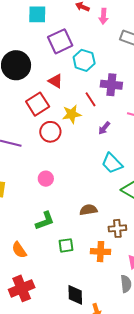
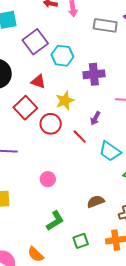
red line: (90, 99) -> (80, 137), moved
yellow star: (72, 114) -> (65, 101), moved
red circle: (50, 132) -> (51, 124), moved

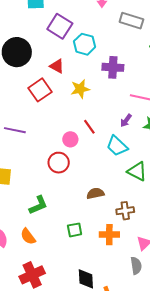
purple square: (35, 42) -> (60, 26), turned -30
purple arrow: (95, 118) -> (126, 120), moved
red circle: (51, 124) -> (59, 163), moved
pink circle: (48, 179) -> (70, 139), moved
green L-shape: (55, 221) -> (38, 205), moved

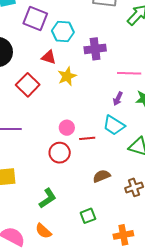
red triangle: (57, 66) -> (49, 57), moved
red line: (89, 127) -> (87, 138), moved, turned -49
orange cross: (109, 235) -> (123, 235), moved

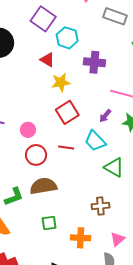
red square: (28, 85) -> (67, 112), moved
pink circle: (67, 128) -> (28, 130), moved
brown semicircle: (102, 176) -> (43, 186), moved, size x1.5
orange cross: (123, 235) -> (81, 238), moved

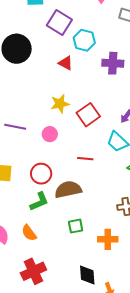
yellow star: (61, 82) -> (60, 104), moved
red line: (66, 147) -> (85, 159), moved
red circle: (36, 155) -> (41, 174), moved

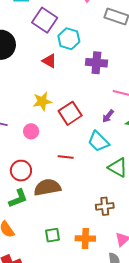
green square: (76, 226) -> (53, 235), moved

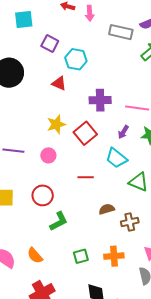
purple square: (45, 20) -> (50, 43), size x0.7
purple cross: (96, 63) -> (100, 100), moved
brown semicircle: (47, 187) -> (107, 209), moved, size x0.6
green L-shape: (18, 198) -> (59, 221), moved

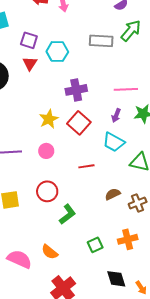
gray rectangle: (121, 32) -> (101, 41), moved
red triangle: (59, 83) -> (30, 63), moved, turned 49
purple cross: (100, 100) -> (76, 90), moved

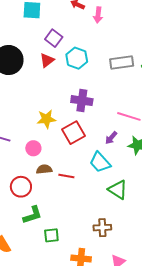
gray rectangle: (101, 41) -> (122, 63), turned -30
brown semicircle: (113, 194) -> (44, 169), moved
green square: (95, 245) -> (51, 235), moved

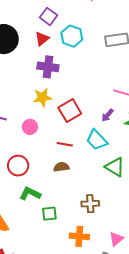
purple cross: (82, 101) -> (48, 67), moved
brown semicircle: (44, 169) -> (61, 167), moved
red line: (66, 176) -> (65, 144), moved
green L-shape: (32, 215) -> (30, 194), turned -135
brown cross: (102, 228) -> (90, 204), moved

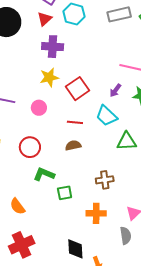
green triangle: (115, 167) -> (127, 141), turned -30

